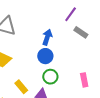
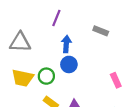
purple line: (71, 14) -> (56, 18), moved
green circle: (50, 77) -> (46, 76), moved

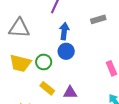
gray rectangle: (101, 31) -> (98, 19), turned -40

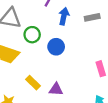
blue arrow: (64, 31) -> (64, 16), moved
green circle: (44, 62) -> (32, 35), moved

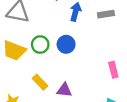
green circle: (32, 35) -> (40, 45), moved

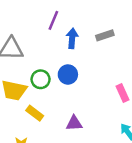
yellow rectangle: (40, 82) -> (35, 113), moved

